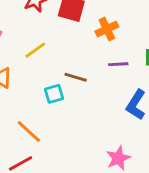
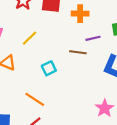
orange cross: (107, 29) -> (80, 14), turned 35
brown line: (76, 77) -> (78, 52), moved

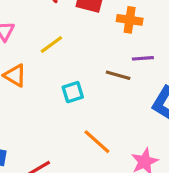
orange line: (35, 99) -> (97, 142), moved

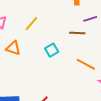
orange line: (97, 142) -> (86, 64), moved

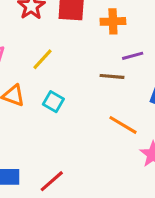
cyan square: (52, 50) -> (53, 102), moved, turned -32

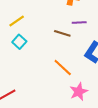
yellow line: (43, 59) -> (17, 21), moved

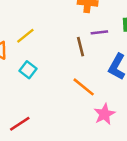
brown line: (62, 33) -> (80, 47), turned 63
cyan square: (19, 42) -> (28, 70), moved

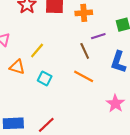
orange line: (84, 87) -> (84, 76), moved

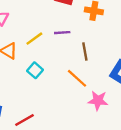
purple line: (98, 36) -> (62, 33), moved
pink star: (115, 103) -> (98, 101), moved, turned 30

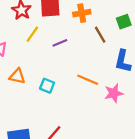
yellow line: (34, 39) -> (32, 34), moved
brown line: (85, 52) -> (100, 35), moved

